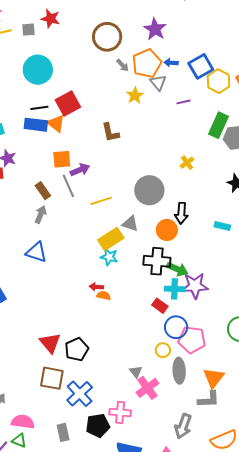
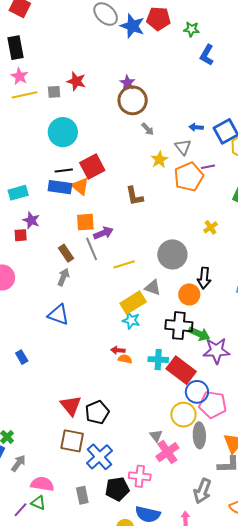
purple star: (155, 29) -> (127, 83), moved, size x0.7
orange pentagon: (147, 63) -> (189, 177), moved
cyan cross: (175, 289) -> (158, 360), moved
red rectangle: (160, 306) -> (181, 370), size x1.8
yellow circle: (163, 350) -> (183, 415), size x1.6

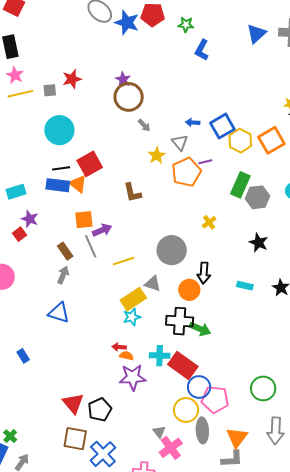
red star: (76, 81) -> (72, 79), turned -30
red square: (21, 235) -> (19, 234), turned -32
cyan star: (131, 320) -> (132, 317), turned -30
purple star: (216, 351) -> (133, 377), moved

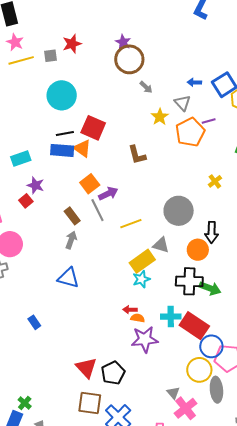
red square: (90, 164) -> (93, 128), turned -35
orange square: (84, 220) -> (90, 184), turned -30

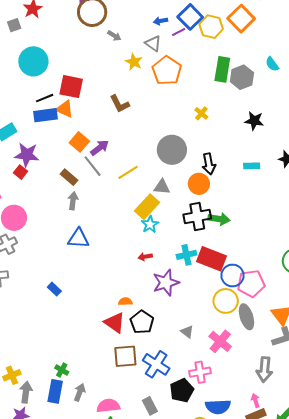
purple line: (209, 121) -> (179, 32), moved
purple star: (36, 185) -> (27, 155), size x1.4
orange semicircle: (138, 318) -> (125, 302), moved
gray triangle: (173, 393) -> (187, 332), moved

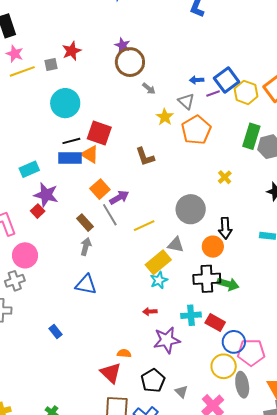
red rectangle: (211, 259) -> (215, 323), size x0.7
black pentagon: (142, 322) -> (153, 380), moved

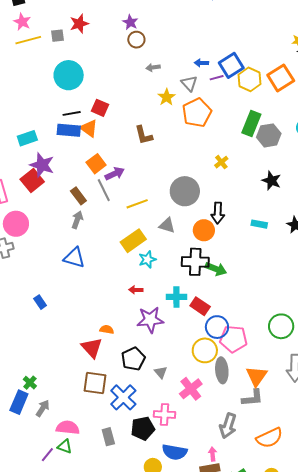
brown circle: (130, 62) -> (136, 40), size x0.6
gray arrow: (149, 88) -> (153, 67), turned 128
red square: (99, 133) -> (100, 108), size x0.7
red square: (38, 211) -> (32, 180), size x1.6
yellow rectangle: (158, 262) -> (133, 241), moved

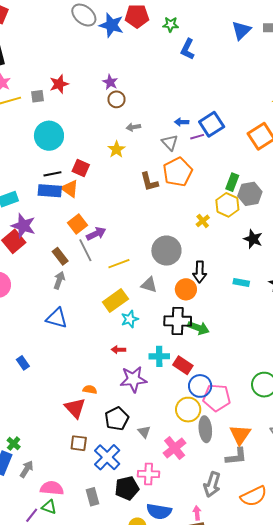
yellow hexagon: (250, 79) -> (227, 205), moved
yellow star: (167, 97) -> (116, 149), moved
green rectangle: (251, 124) -> (232, 182), size x0.7
brown L-shape: (144, 135) -> (149, 182), moved
brown square: (95, 383) -> (79, 443), size x0.7

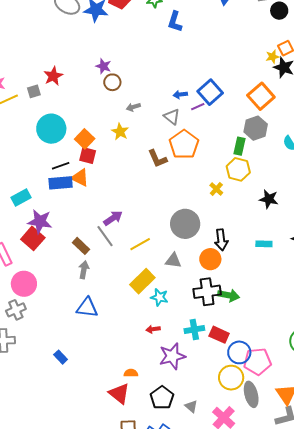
gray hexagon: (250, 194) -> (256, 128), moved
orange square: (77, 224) -> (85, 139), moved
cyan star: (130, 319) -> (159, 297), turned -30

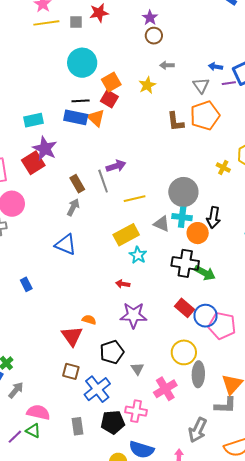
yellow cross: (216, 189) -> (223, 167), turned -32
cyan cross: (194, 329) -> (182, 217), moved
blue circle: (239, 352) -> (205, 316), moved
pink pentagon: (257, 361) -> (222, 326), moved

